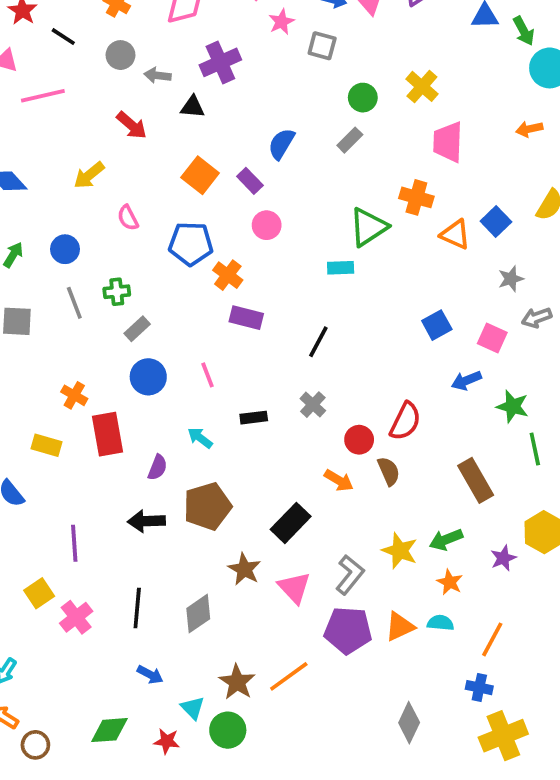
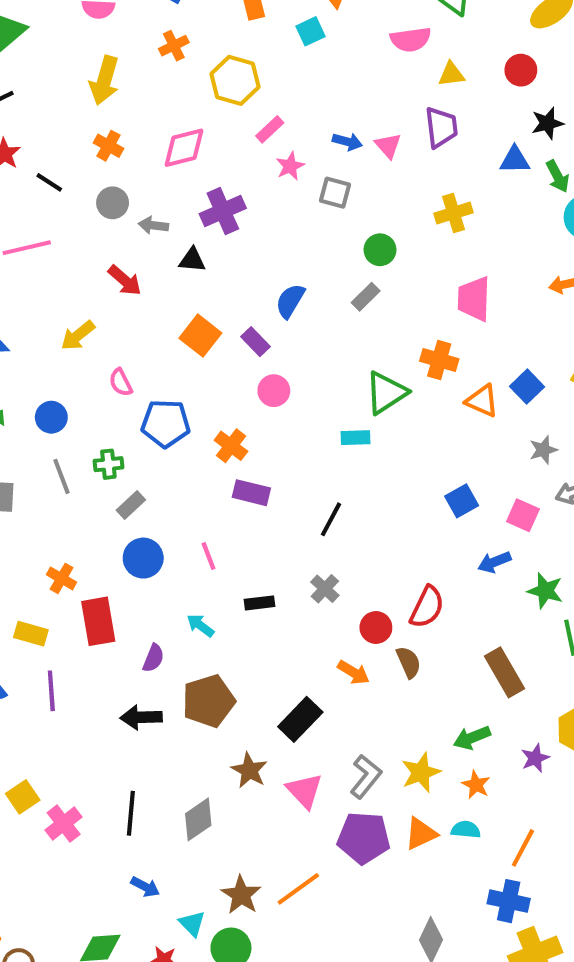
yellow cross: (422, 86) -> (453, 213), moved, turned 32
blue pentagon: (191, 244) -> (166, 423), moved
purple line: (74, 543) -> (51, 691), moved
yellow star: (400, 551) -> (421, 772), moved, turned 30
blue cross: (479, 688) -> (509, 901), size x1.4

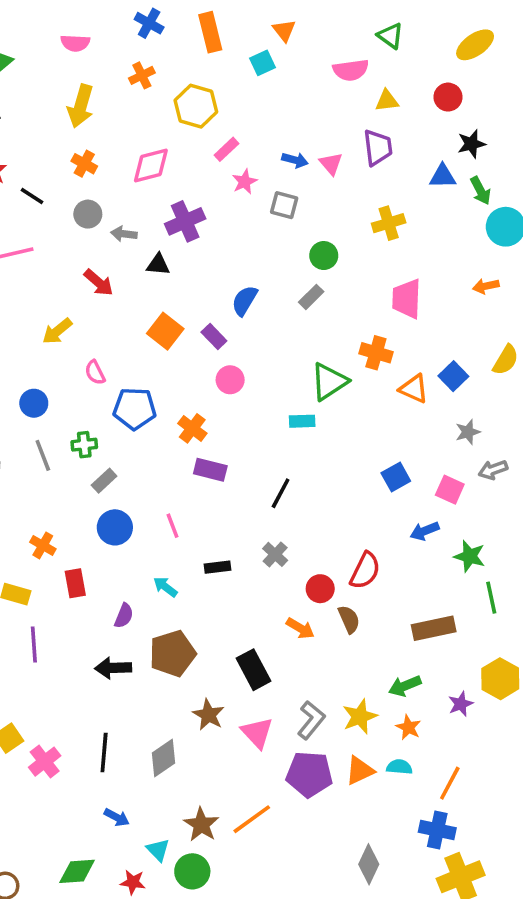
red rectangle: (98, 621) -> (75, 583), size x0.7
brown rectangle: (505, 672) -> (434, 628), turned -72
black rectangle: (300, 719) -> (254, 670), turned -72

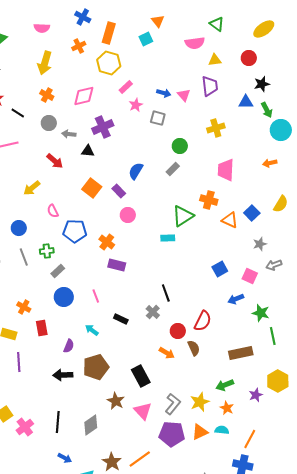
orange rectangle: (210, 32) -> (109, 33), moved, turned 30
black line: (281, 493) -> (166, 293), moved, turned -48
black rectangle: (218, 567) -> (121, 319), turned 32

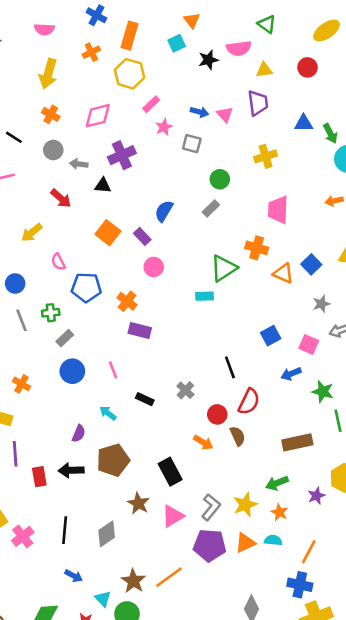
black star: (262, 84) -> (208, 60), moved
black line: (166, 293) -> (230, 367), moved
red rectangle: (42, 328) -> (39, 477), moved
pink triangle: (143, 411) -> (173, 516), turned 42

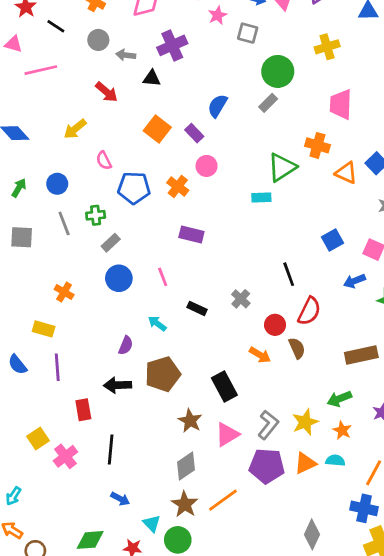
green circle: (220, 179) -> (278, 71), size x1.5
orange cross: (127, 301) -> (178, 187), moved
red rectangle: (39, 477) -> (83, 410), moved
gray diamond: (107, 534) -> (186, 466), moved

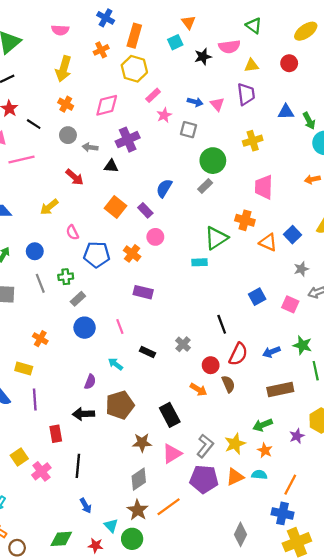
blue arrow: (354, 281) -> (271, 352), moved
brown star: (190, 421) -> (142, 443), turned -30
blue arrow: (120, 499) -> (86, 506), turned 32

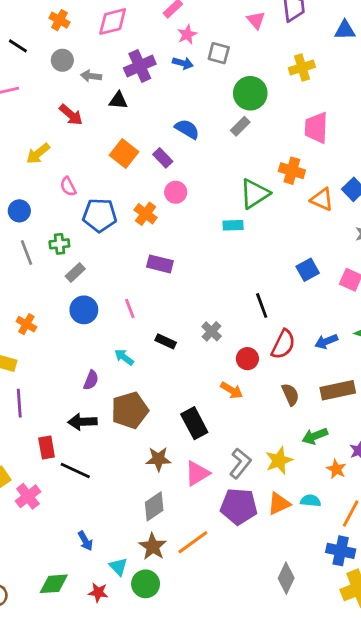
blue arrow: (195, 102) -> (183, 63), moved
blue semicircle: (164, 188) -> (187, 129), turned 90
brown semicircle: (228, 384) -> (290, 394), moved
orange star: (265, 450) -> (336, 469), moved
black line: (78, 466) -> (75, 471), moved, turned -70

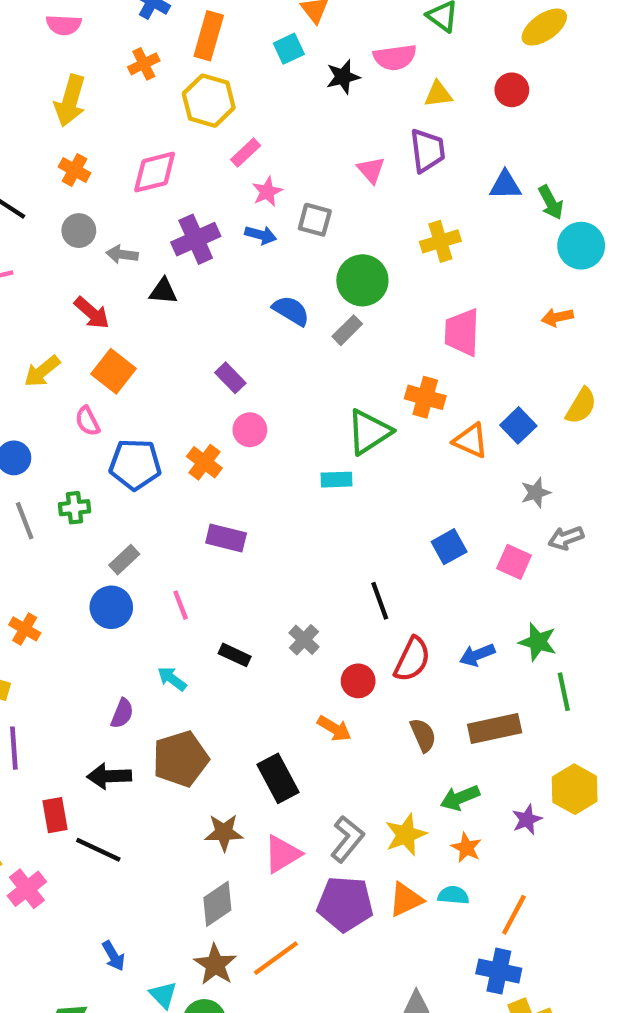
blue semicircle: (187, 129) -> (291, 311), moved
orange square: (124, 154) -> (113, 371), moved
gray rectangle: (75, 273) -> (124, 560), moved
orange star: (336, 469) -> (466, 848), moved

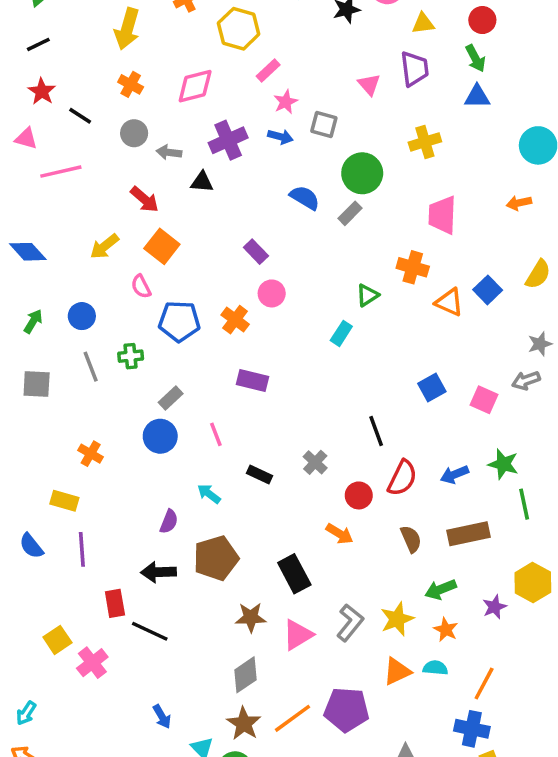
green arrow: (551, 202) -> (475, 58), moved
green triangle: (369, 432) -> (367, 295), size x0.6
cyan rectangle: (336, 480) -> (341, 333), turned -55
gray star: (536, 493) -> (540, 344), moved
purple pentagon: (345, 904) -> (347, 710), moved

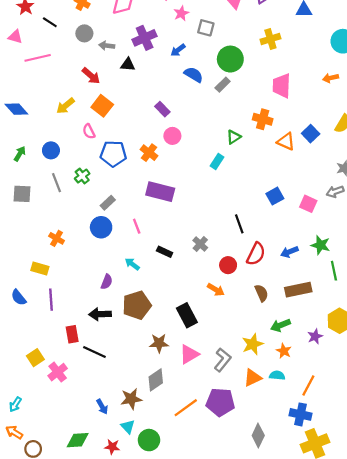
blue arrow: (280, 137) -> (178, 50), moved, turned 128
green cross: (131, 356) -> (82, 176), turned -32
purple rectangle: (252, 381) -> (160, 192), size x1.4
gray L-shape: (350, 623) -> (223, 360), moved
brown star: (244, 724) -> (131, 399), moved, turned 30

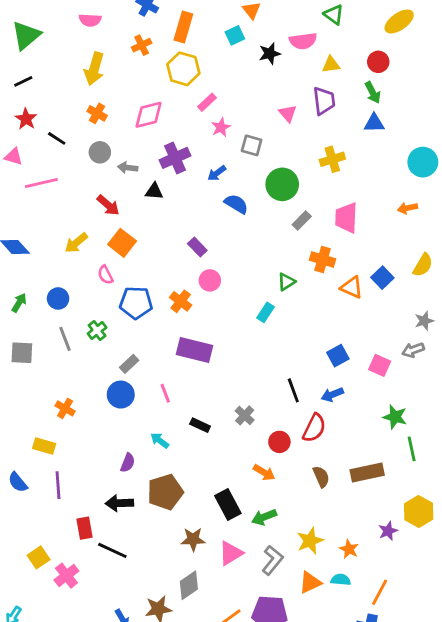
gray rectangle: (223, 85) -> (302, 221), moved
blue arrow: (289, 252) -> (332, 395), moved
green arrow: (280, 325) -> (264, 517), moved

